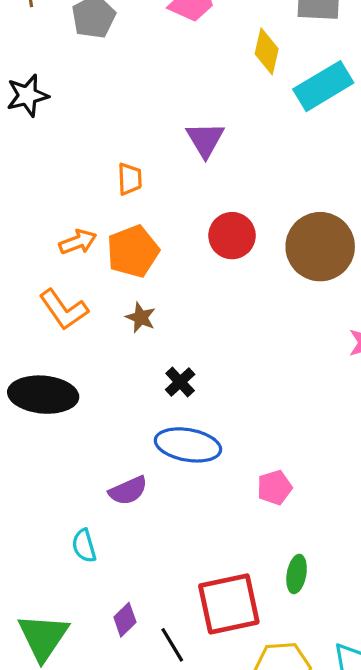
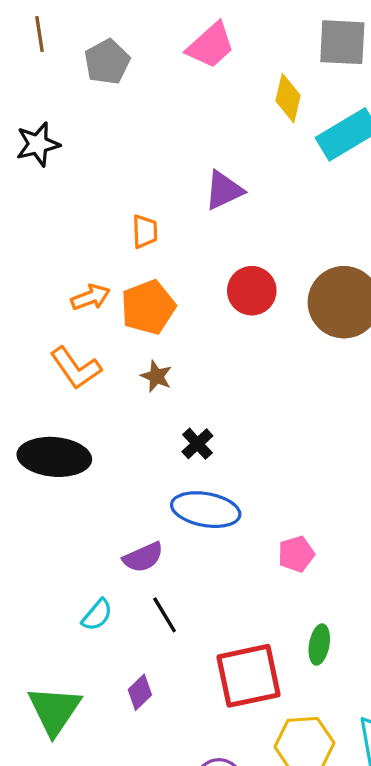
purple triangle: (205, 140) -> (224, 190), turned 36
cyan semicircle: (84, 546) -> (97, 615), turned -124
black line: (172, 645) -> (165, 615), moved

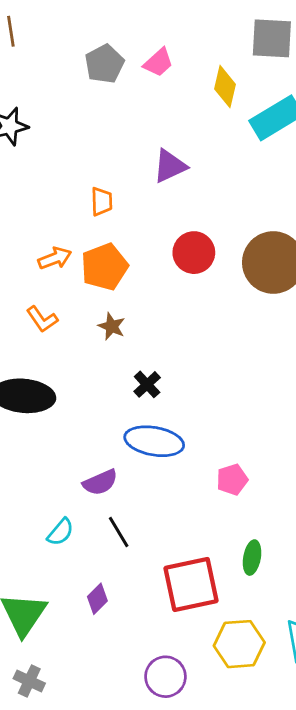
pink trapezoid: (211, 45) -> (158, 62), moved, size x0.7
gray pentagon: (107, 62) -> (104, 64), moved
orange L-shape: (76, 368) -> (42, 319), size x0.7

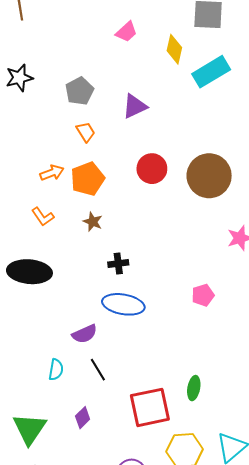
gray pentagon: (104, 64) -> (79, 91), moved
orange trapezoid: (102, 202) -> (86, 132), turned -30
black cross: (147, 384) -> (118, 264), turned 36
pink pentagon: (232, 480) -> (203, 295), moved
cyan semicircle: (61, 532) -> (56, 370), turned -30

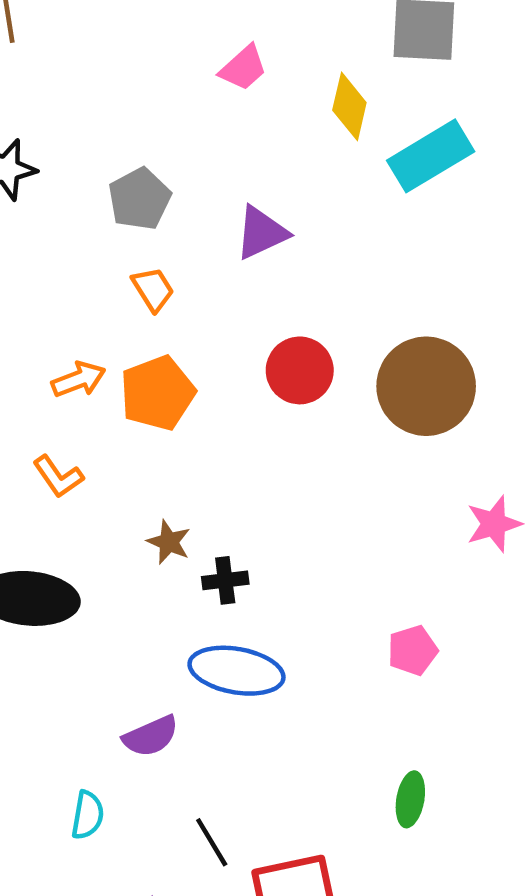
brown star: (93, 222) -> (169, 542), moved
black line: (98, 370) -> (212, 842), moved
green ellipse: (194, 388) -> (410, 799), moved

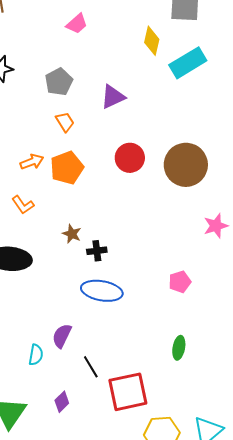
pink trapezoid: (243, 68) -> (77, 24), moved
purple semicircle: (151, 736) -> (62, 336), moved, turned 140

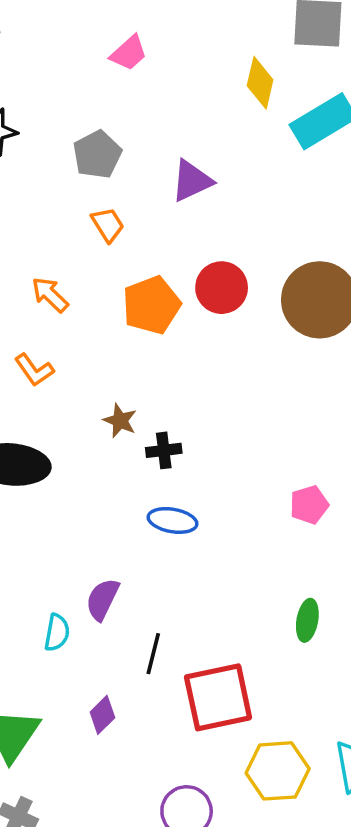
orange arrow: (32, 162) -> (50, 295), turned -115
orange pentagon: (67, 168) -> (151, 305), moved
blue ellipse: (102, 291) -> (173, 520), size x0.7
black line: (91, 367) -> (153, 654), turned 45

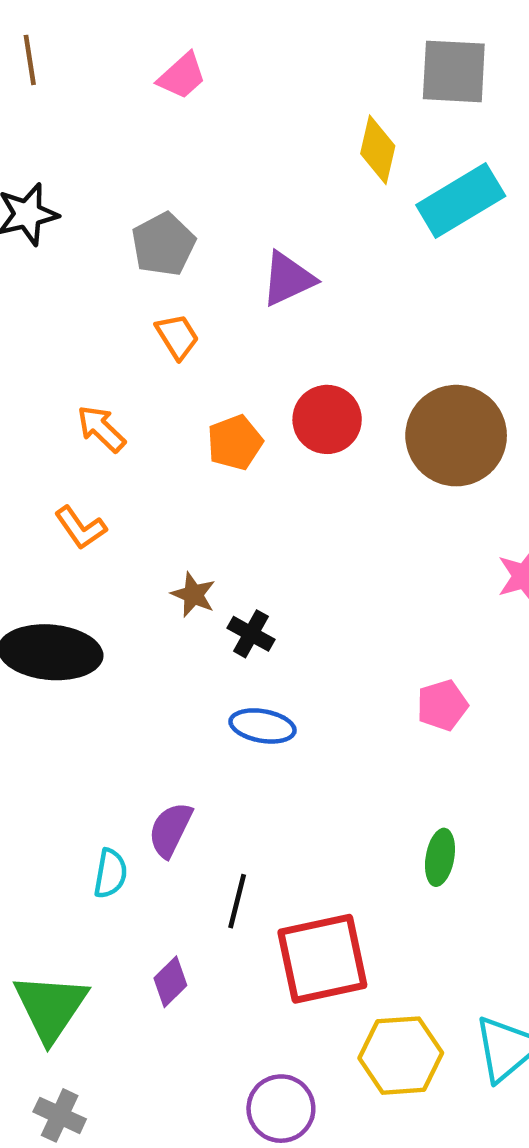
pink trapezoid: (129, 53) -> (182, 76), moved
orange pentagon: (151, 305) -> (235, 442), size x0.7
black cross: (164, 450) -> (251, 634), turned 36

